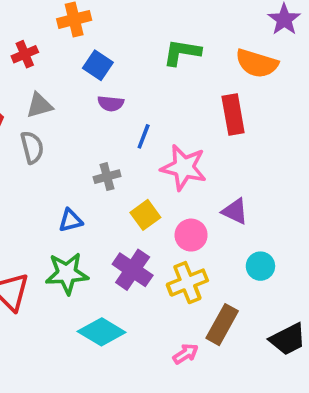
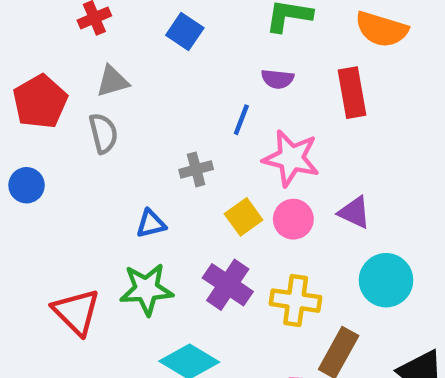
purple semicircle: (111, 104) -> (277, 79), moved
pink circle: (191, 235) -> (293, 219), moved
cyan circle: (260, 266) -> (386, 280), size x1.5
yellow cross: (187, 283) -> (296, 301), turned 30

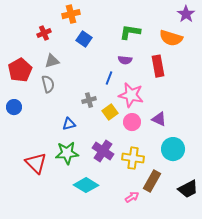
yellow square: (244, 217) -> (110, 112), moved

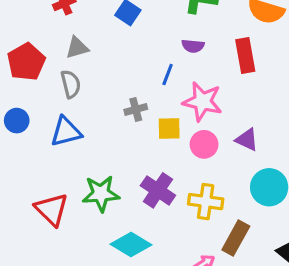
yellow square: (110, 112) -> (169, 129), turned 35
blue triangle: (69, 124) -> (66, 132), moved, size x1.5

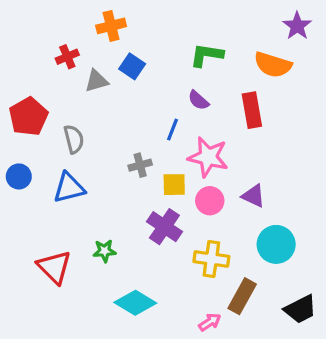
purple semicircle: (193, 46) -> (198, 100), turned 35
gray triangle: (77, 48) -> (96, 81), moved
purple cross: (158, 190) -> (164, 227), moved
green star: (101, 194) -> (105, 251), size x0.6

